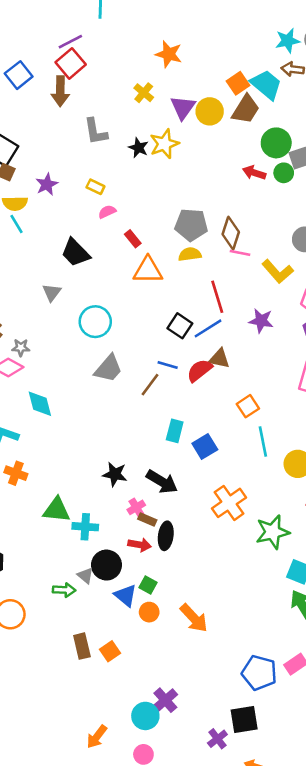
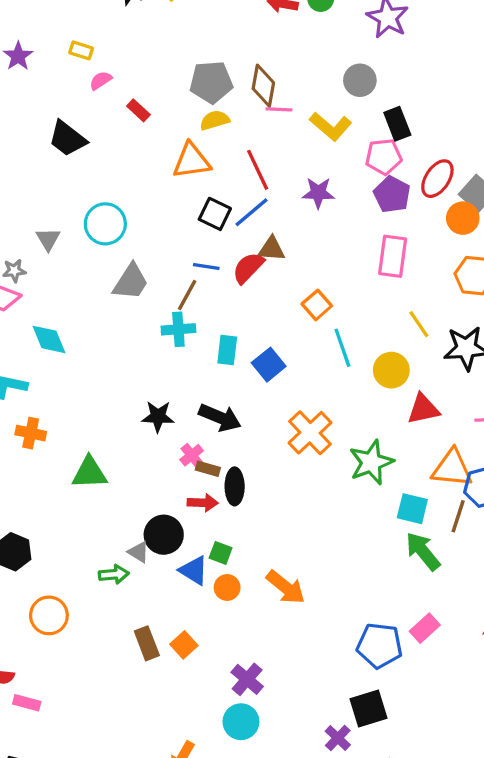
orange triangle: (148, 270) -> (192, 161), moved
gray triangle: (52, 293) -> (48, 239), moved
cyan cross: (85, 527) -> (178, 329), moved
purple cross: (165, 700) -> (247, 679), moved

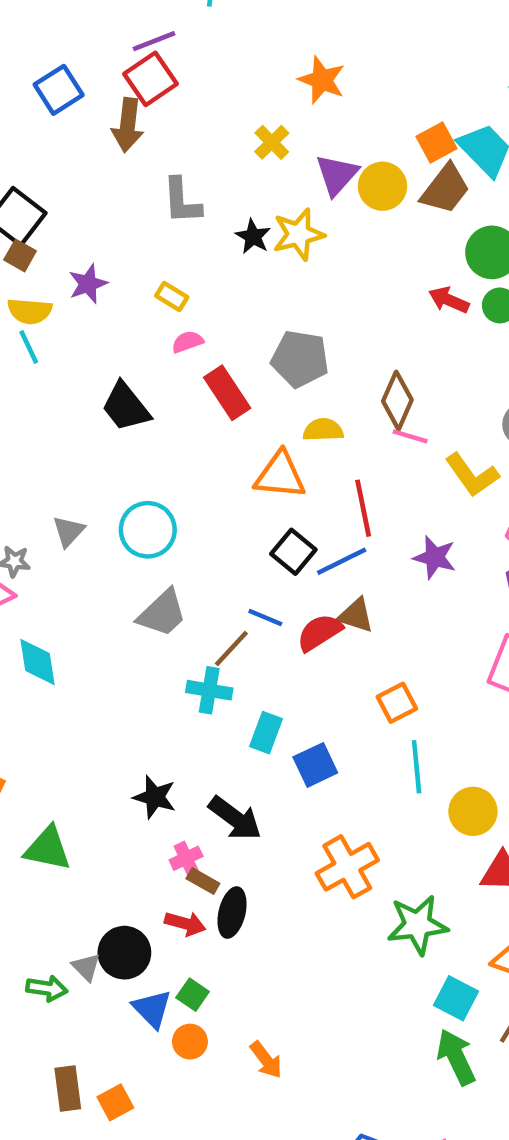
gray pentagon: (211, 82) -> (300, 359), moved
red rectangle: (138, 110) -> (227, 393), size x1.6
orange arrow: (286, 587) -> (266, 1060), size x0.7

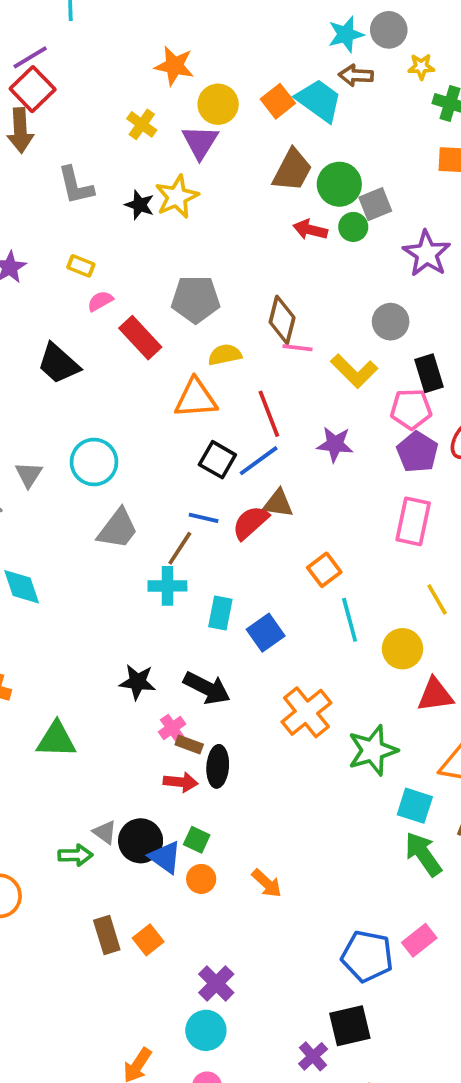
yellow circle: (382, 186) -> (218, 104), moved
brown trapezoid: (445, 189) -> (292, 170), moved
black circle: (124, 953) -> (141, 841), moved

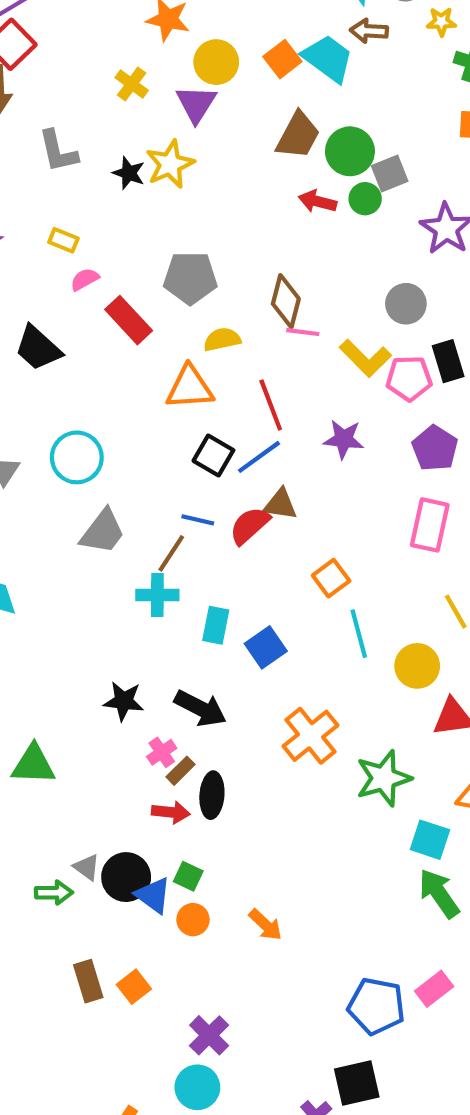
pink pentagon: (411, 409) -> (409, 378), moved
brown rectangle: (189, 744) -> (181, 771), turned -65

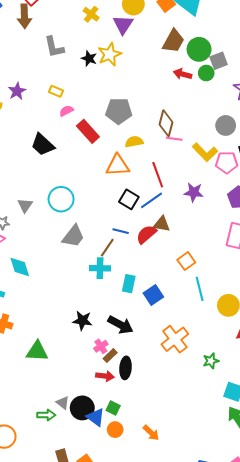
green star: (384, 778) -> (211, 361), size x0.6

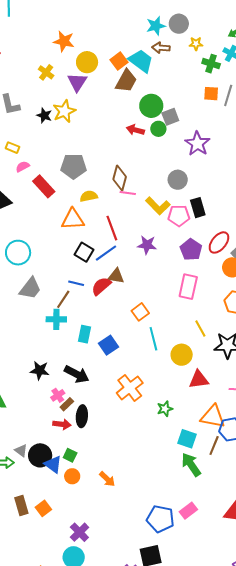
brown trapezoid: (173, 41) -> (126, 81), moved

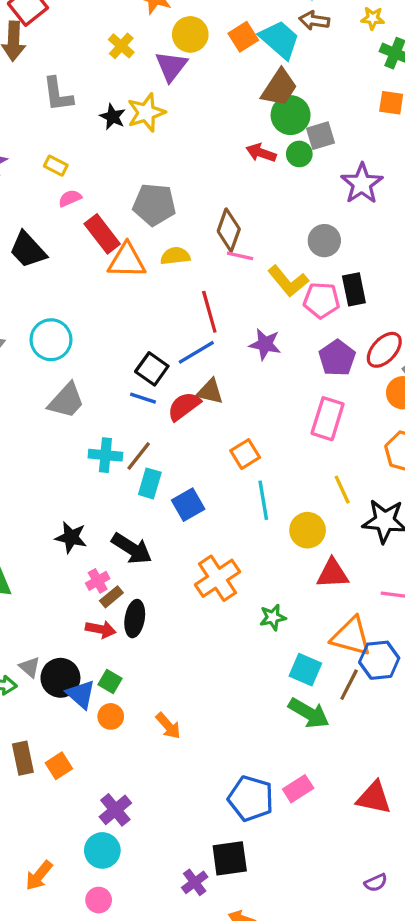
brown trapezoid: (126, 81) -> (279, 88), moved
orange triangle: (73, 219) -> (127, 261), moved
black square: (84, 252) -> (152, 369), moved
brown line: (63, 299) -> (139, 456), moved
green arrow: (191, 465) -> (309, 713), turned 150

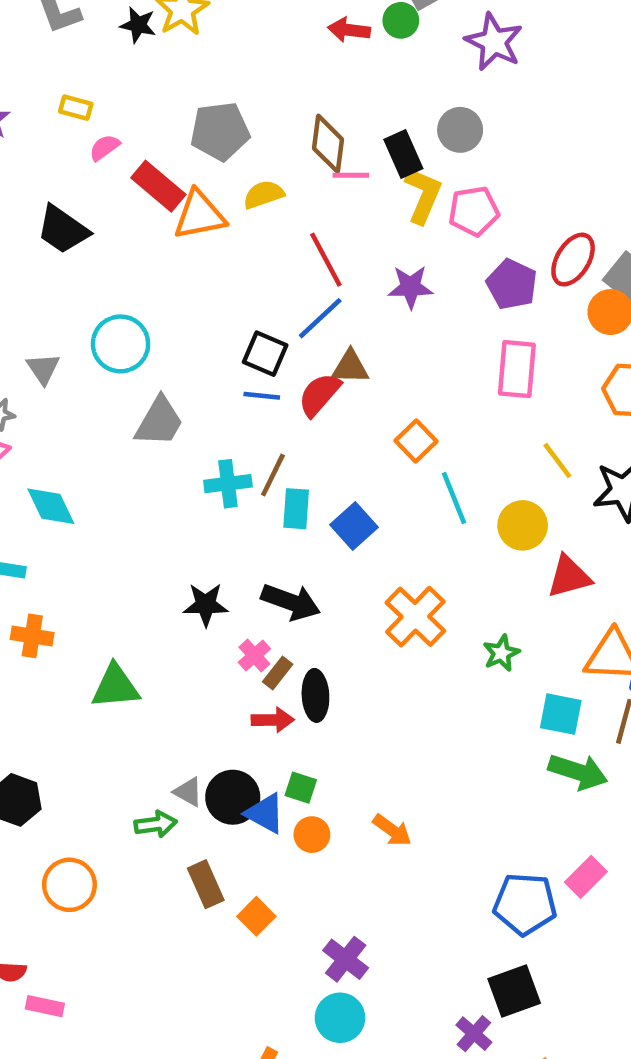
yellow L-shape: (288, 281) -> (423, 195), turned -105
black rectangle: (354, 289) -> (403, 154), moved
brown rectangle: (23, 758) -> (206, 884), moved

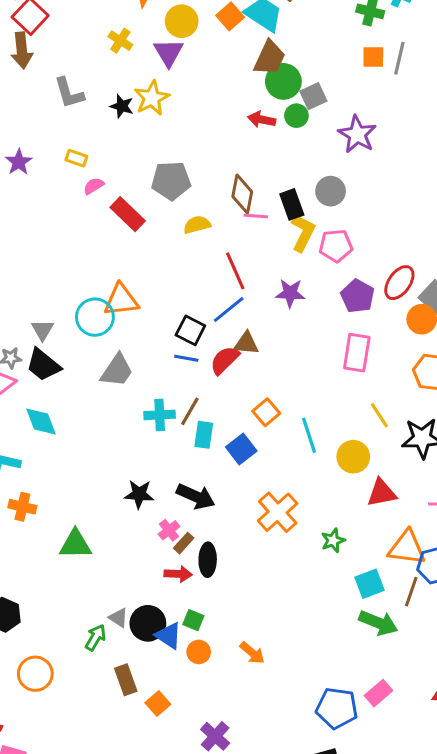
orange triangle: (199, 215) -> (121, 300), moved
black trapezoid: (63, 230) -> (43, 365), moved
orange square: (416, 441) -> (266, 412), moved
cyan square: (561, 714) -> (370, 584), turned -36
green arrow: (156, 824) -> (95, 638), turned -56

